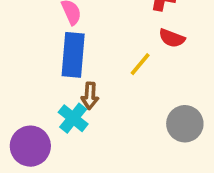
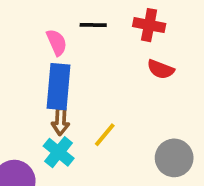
yellow line: (140, 64) -> (105, 135), moved
brown arrow: (90, 96) -> (60, 121), moved

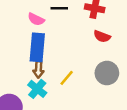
pink semicircle: (57, 42) -> (36, 19), turned 140
gray circle: (174, 158) -> (107, 73), moved

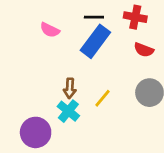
pink semicircle: (36, 19) -> (50, 30), moved
blue rectangle: (37, 47) -> (95, 41), moved, turned 32

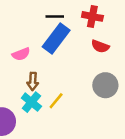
pink semicircle: (50, 30) -> (21, 54), moved, turned -48
yellow line: (103, 98) -> (56, 101), moved

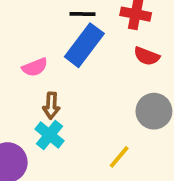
yellow line: (56, 101) -> (119, 157), moved

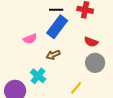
red semicircle: (147, 56) -> (91, 42), moved
brown arrow: (51, 106) -> (53, 55), moved, turned 64

